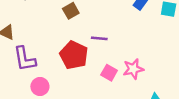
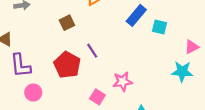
purple line: (99, 38) -> (92, 51), turned 48
pink square: (109, 73) -> (97, 97), moved

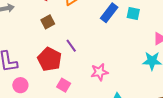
cyan square: (160, 27) -> (133, 14), moved
pink square: (97, 97) -> (64, 85), moved

